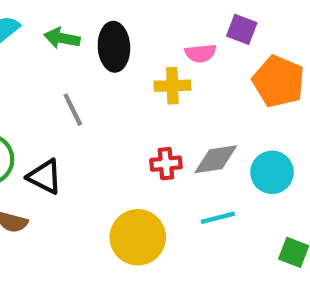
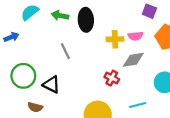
pink semicircle: (201, 53) -> (135, 36), moved
gray diamond: (216, 159) -> (133, 60), moved
red cross: (166, 164) -> (112, 78), turned 32

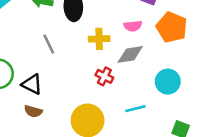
yellow cross: (115, 39) -> (99, 39), moved
brown semicircle: (35, 107) -> (33, 111), moved

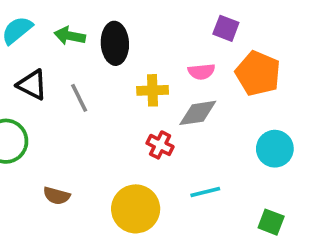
cyan circle: (168, 82) -> (275, 149), moved
black triangle: (32, 84) -> (32, 85), moved

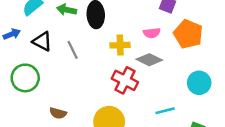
gray diamond: (198, 113) -> (149, 60), turned 35
red cross: (160, 145) -> (125, 80), size x1.5
cyan line: (205, 192) -> (165, 111), moved

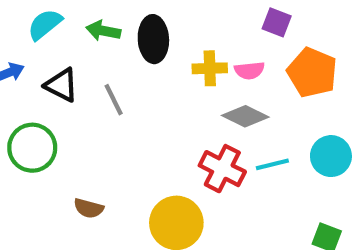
yellow cross: (120, 45) -> (210, 68), moved
red cross: (125, 80) -> (222, 169), moved
cyan line: (165, 111) -> (272, 164), moved

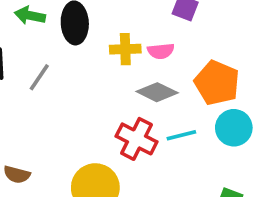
orange pentagon: (312, 72) -> (217, 83), moved
gray line: (114, 100) -> (39, 77), turned 60

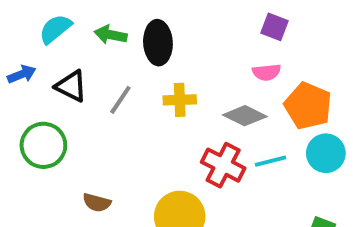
yellow cross: (125, 49) -> (180, 100), moved
pink semicircle: (161, 51) -> (267, 72), moved

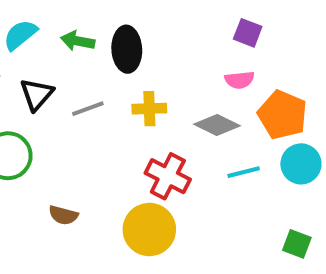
black triangle: (71, 86) -> (37, 94), turned 44
gray line: (120, 100) -> (88, 109), turned 36
red cross: (223, 165) -> (168, 176), moved

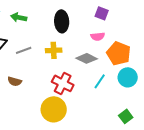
black ellipse: (127, 49) -> (62, 21), moved
cyan line: (244, 172) -> (100, 81), turned -42
brown semicircle: (63, 215) -> (15, 81), moved
green square: (297, 244) -> (126, 116), turned 32

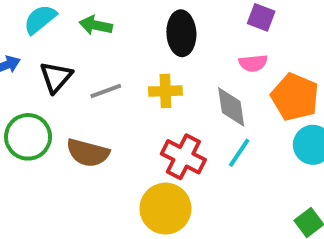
gray diamond: (87, 58) -> (231, 107), turned 55
brown semicircle: (15, 81) -> (88, 153), size x1.5
cyan line: (100, 81) -> (239, 153), moved

